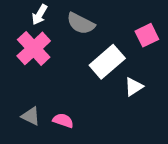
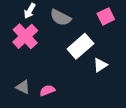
pink square: (147, 35) -> (106, 16), moved
pink semicircle: (63, 120) -> (47, 90), turned -40

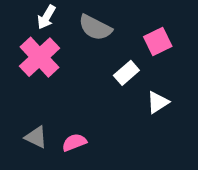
pink square: (106, 16) -> (158, 41), moved
white rectangle: (80, 46) -> (126, 73), size x0.6

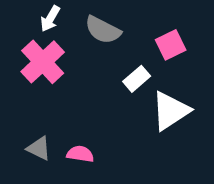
white triangle: (158, 102) -> (171, 111), size x1.6
pink semicircle: (74, 142) -> (80, 154), turned 30

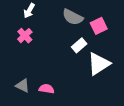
gray semicircle: (103, 30) -> (73, 17), moved
pink cross: (43, 62) -> (25, 36), size x0.6

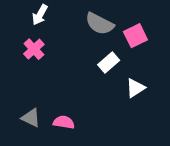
white triangle: (99, 64) -> (135, 88), size x0.6

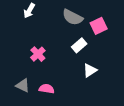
pink cross: (34, 49) -> (38, 54), moved
white triangle: (135, 88) -> (90, 70), moved

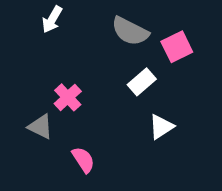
gray triangle: (23, 85) -> (40, 127), moved
pink semicircle: (47, 89) -> (83, 160), turned 48

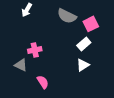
white rectangle: (142, 82) -> (84, 44), moved
pink cross: (68, 97) -> (35, 50), turned 32

